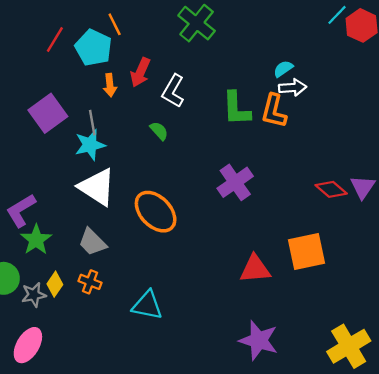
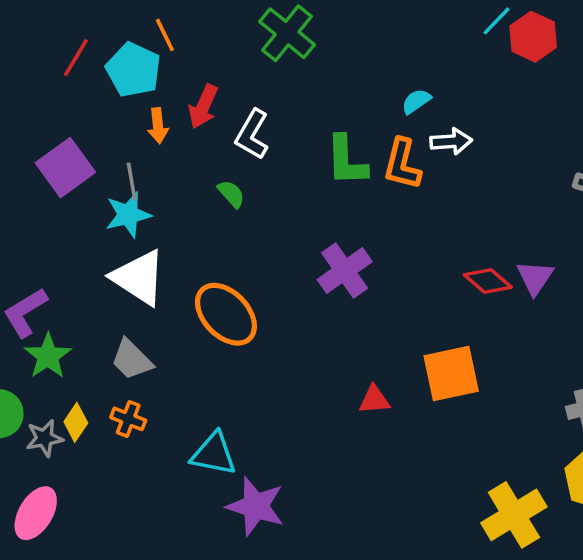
white arrow: (293, 88) -> (451, 141), moved
red triangle: (255, 269) -> (374, 400), size x0.7
purple star: (259, 340) -> (256, 506), moved

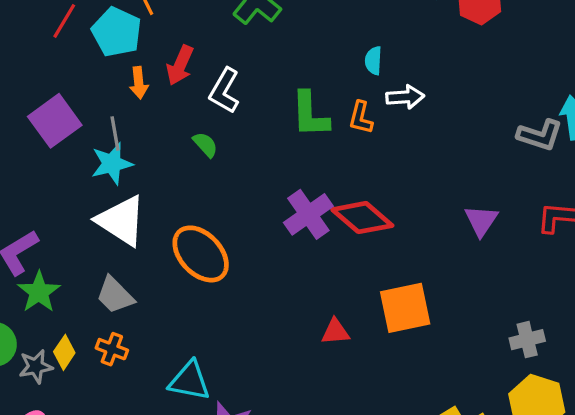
cyan semicircle: (416, 101) -> (373, 61), turned -52
orange L-shape: (402, 164) -> (361, 118), size x0.7
red diamond: (488, 281) -> (362, 218), moved, size x1.4

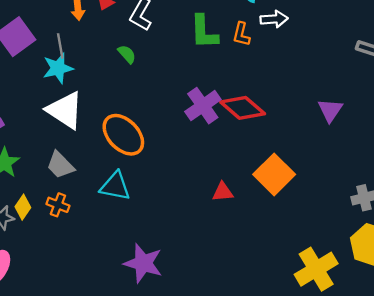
orange square: (405, 308) -> (274, 174), turned -33
cyan triangle: (190, 381) -> (115, 186), moved

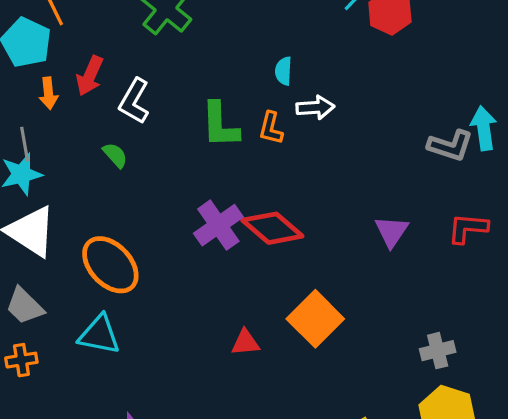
orange cross: (58, 205) -> (21, 360), turned -30

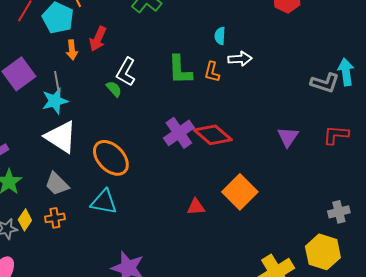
white L-shape: (134, 101) -> (126, 72), moved
gray cross: (438, 351) -> (339, 212), moved

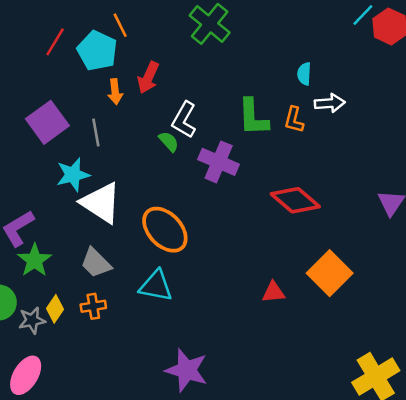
cyan star: (55, 101) -> (73, 175), moved
purple cross: (179, 133) -> (219, 162), moved, turned -32

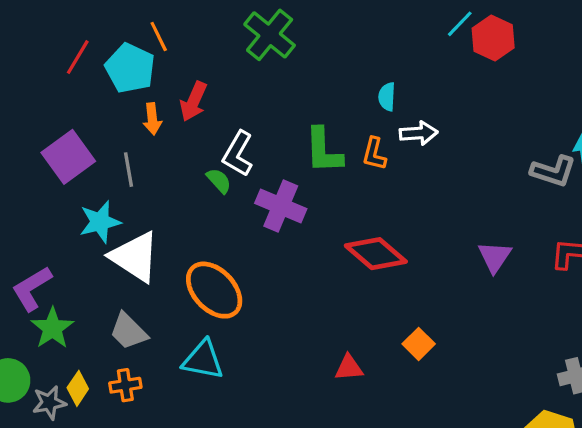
orange square: (330, 273) -> (419, 344), size x0.6

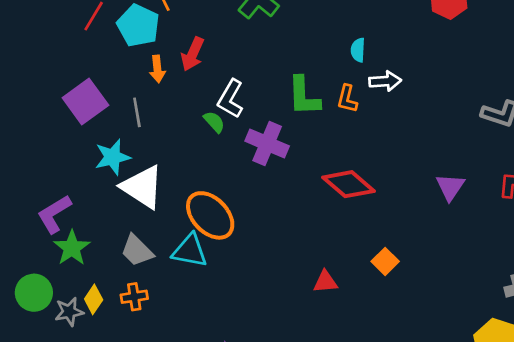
cyan triangle: (203, 360) -> (190, 251), moved

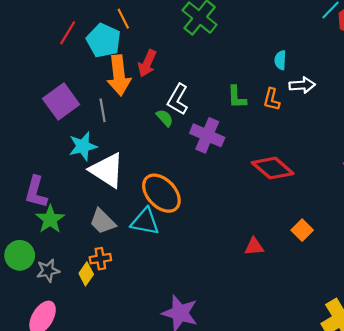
orange arrow: (157, 69) -> (119, 75), size x1.8
green L-shape: (304, 96) -> (237, 97), size x0.7
purple L-shape: (54, 214) -> (36, 192), turned -44
yellow diamond: (94, 299) -> (86, 274), moved

